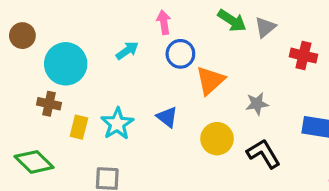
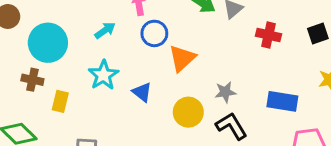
gray star: (257, 104) -> (225, 92), moved
cyan star: (117, 124) -> (103, 75), moved

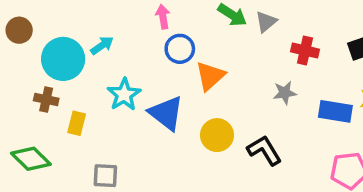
cyan arrow: (105, 30) -> (102, 45), moved
blue triangle: (142, 92) -> (166, 113), size x1.6
gray star: (225, 92) -> (285, 93), moved
blue rectangle: (282, 101) -> (335, 111), moved

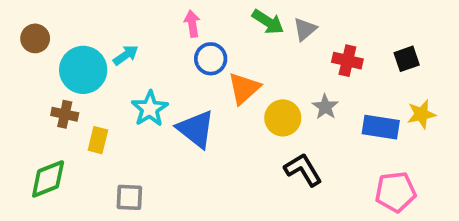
gray star: (285, 93) -> (325, 107), turned -30
yellow circle: (217, 135) -> (283, 118), moved
green diamond: (31, 159) -> (48, 179), turned -66

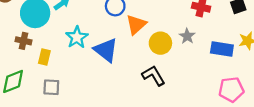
black L-shape: (303, 170) -> (153, 76), moved
gray square: (129, 197) -> (51, 87), moved

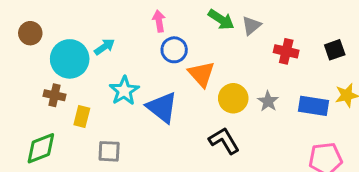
orange triangle: (136, 25) -> (201, 74), turned -30
gray star: (187, 36) -> (268, 101), moved
gray square: (51, 87) -> (109, 151), moved

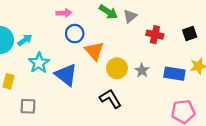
pink arrow: (159, 21) -> (64, 13), turned 96
cyan arrow: (104, 47) -> (25, 40), moved

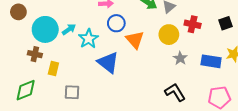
cyan star: (39, 63) -> (88, 39), moved
yellow circle: (117, 68) -> (169, 35), moved
black L-shape: (110, 99) -> (175, 92), moved

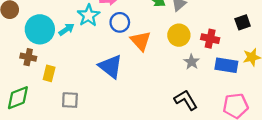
red cross: (193, 24) -> (210, 39), moved
cyan star: (88, 39) -> (88, 15), moved

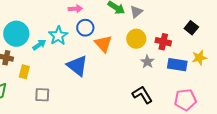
cyan star: (88, 15) -> (58, 36), moved
black square: (243, 22) -> (191, 28), turned -32
cyan arrow: (66, 29) -> (39, 45), moved

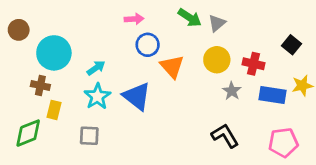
cyan star: (58, 36) -> (97, 96), moved
cyan arrow: (39, 45) -> (96, 68), moved
yellow rectangle: (24, 72) -> (54, 110), moved

